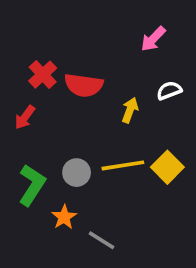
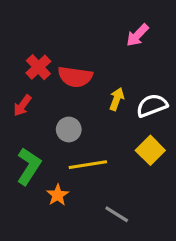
white semicircle: (169, 91) -> (152, 106), moved, size x1.4
yellow line: (123, 165) -> (88, 165), moved
gray circle: (77, 173) -> (69, 129), moved
gray line: (101, 240) -> (117, 214), moved

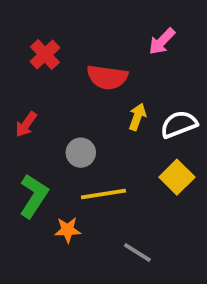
red cross: (38, 67) -> (45, 55), moved
red semicircle: (75, 77) -> (107, 77), moved
orange star: (58, 195) -> (68, 230), turned 30

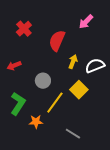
red semicircle: (107, 77) -> (57, 41), turned 105
red arrow: (26, 124) -> (14, 66), turned 32
yellow square: (177, 177) -> (79, 90), moved
yellow line: (103, 194) -> (55, 103), turned -45

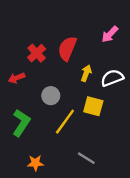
pink arrow: (86, 22) -> (110, 34), moved
red cross: (24, 29) -> (37, 53), moved
yellow square: (79, 90) -> (93, 106), turned -30
orange star: (36, 122) -> (35, 163), moved

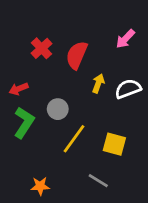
red cross: (37, 53) -> (42, 48), moved
yellow square: (93, 106) -> (114, 144), moved
green L-shape: (21, 123) -> (24, 123), moved

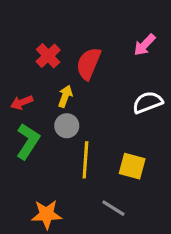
yellow arrow: (98, 83) -> (65, 96), moved
yellow line: (74, 139) -> (85, 160), turned -32
orange star: (40, 186) -> (47, 214), size x1.4

